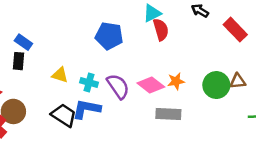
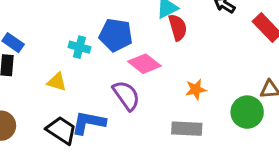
cyan cross: (89, 82) -> (79, 47), moved
pink diamond: (151, 85) -> (144, 64), moved
green circle: (216, 85) -> (247, 112), moved

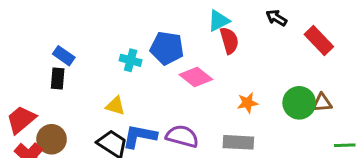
yellow triangle: (57, 82) -> (115, 106), moved
purple semicircle: (126, 95) -> (182, 136), moved, turned -40
green circle: (247, 112) -> (299, 103), moved

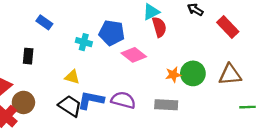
blue rectangle: (64, 56) -> (44, 22), moved
green circle: (299, 103) -> (193, 73), moved
brown triangle: (322, 103) -> (230, 75), size x1.5

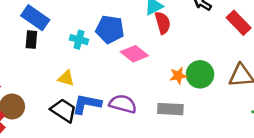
blue rectangle: (44, 22) -> (35, 18), size x1.5
black rectangle: (28, 56) -> (31, 40), moved

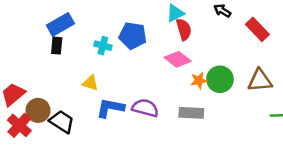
blue rectangle: (35, 18) -> (60, 24), turned -65
pink diamond: (134, 54) -> (178, 59), moved
black trapezoid: (64, 110) -> (62, 122), moved

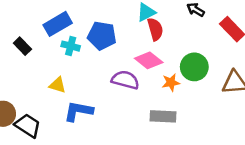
blue rectangle: (60, 24) -> (58, 24), moved
black rectangle: (57, 46) -> (22, 46), turned -49
green circle: (220, 79) -> (194, 67), moved
purple semicircle: (145, 108) -> (125, 80), moved

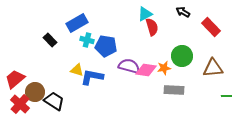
blue pentagon: (102, 36) -> (106, 46), moved
pink diamond: (149, 60) -> (146, 70), moved, turned -30
blue L-shape: (78, 111) -> (92, 77), moved
gray rectangle: (163, 116) -> (174, 90), moved

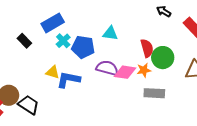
cyan triangle: (145, 14) -> (110, 33), moved, turned 35
red semicircle: (152, 27) -> (147, 48), moved
cyan cross: (87, 40) -> (63, 41), turned 32

